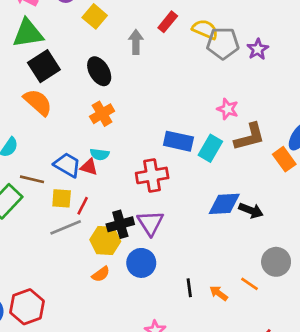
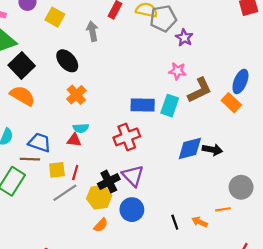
purple star: (258, 49) -> (184, 38), moved
blue trapezoid: (67, 165) -> (40, 142), moved
orange line: (250, 284) -> (223, 209), turned -32

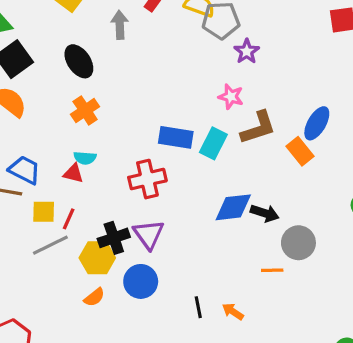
gray circle: (241, 187) -> (298, 243), moved
orange line: (223, 209) -> (272, 270), moved

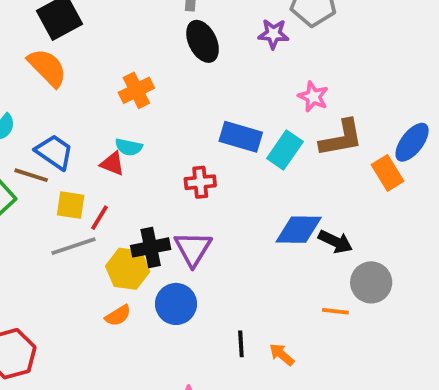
purple star: (247, 51) -> (273, 34), moved, turned 30
black ellipse: (79, 61) -> (203, 41), moved
red cross: (147, 179) -> (200, 182), size x0.7

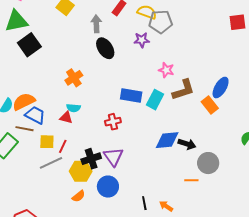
orange semicircle: (47, 68) -> (24, 102), moved, turned -65

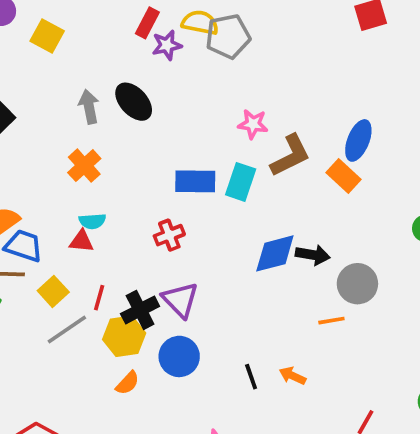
gray arrow: (96, 24) -> (89, 107), moved
purple star: (142, 40) -> (167, 45), moved
yellow square: (47, 142) -> (53, 291), turned -35
red line: (63, 146) -> (99, 298), moved

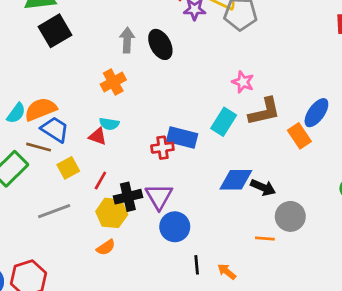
blue rectangle: (195, 181) -> (182, 138), moved
gray line: (67, 329) -> (54, 211), moved
blue circle: (179, 356) -> (175, 227), moved

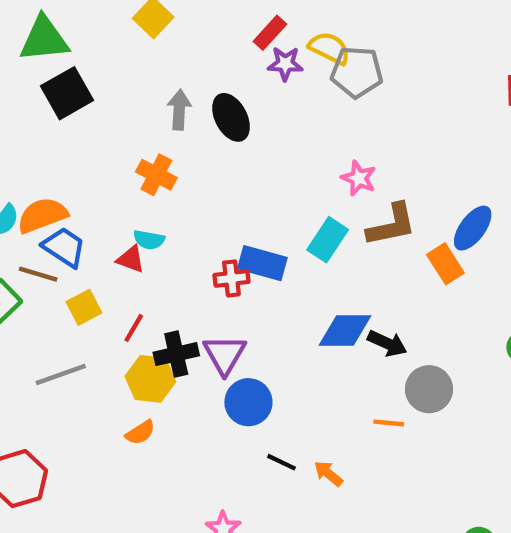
orange cross: (113, 82) -> (156, 175), turned -35
black line: (197, 265) -> (282, 462), turned -60

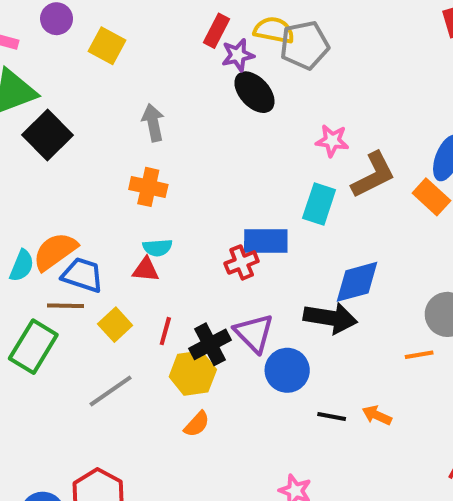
black ellipse: (231, 117) -> (254, 92), moved
black arrow: (387, 343) -> (330, 318), moved, size x1.4

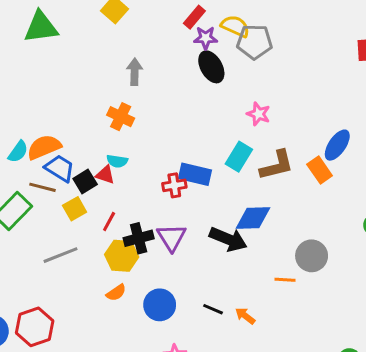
black square: (48, 135) -> (85, 181), moved, size x0.7
brown L-shape: (373, 175) -> (277, 165), moved
blue circle: (287, 370) -> (160, 305), moved

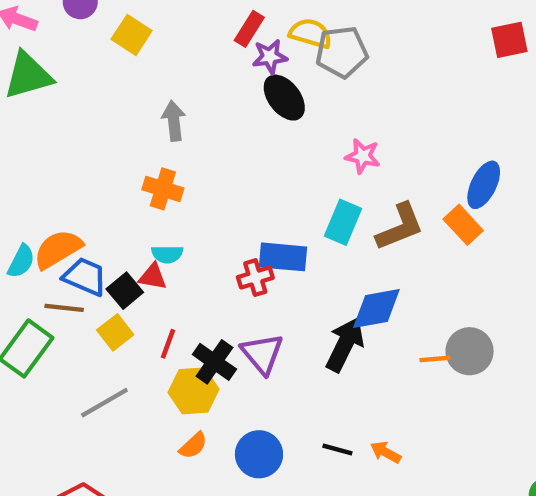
black cross: (139, 238) -> (214, 362), turned -32
black arrow: (228, 239) -> (345, 344), turned -78
orange line: (285, 280) -> (435, 359), moved

